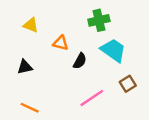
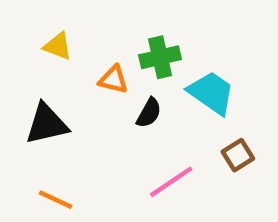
green cross: (99, 20) -> (160, 57), moved
black triangle: (25, 67) -> (47, 124), size x1.5

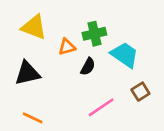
yellow triangle: (58, 46) -> (34, 27), size x1.5
orange triangle: (113, 79) -> (67, 47), turned -30

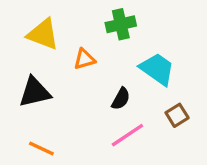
green cross: (94, 34) -> (121, 24), moved
black semicircle: (88, 67) -> (121, 99), moved

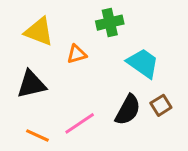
black semicircle: (121, 99) -> (128, 110), moved, size x1.5
pink line: (127, 135) -> (80, 123), moved

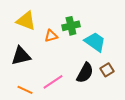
green cross: (110, 23) -> (71, 26), moved

